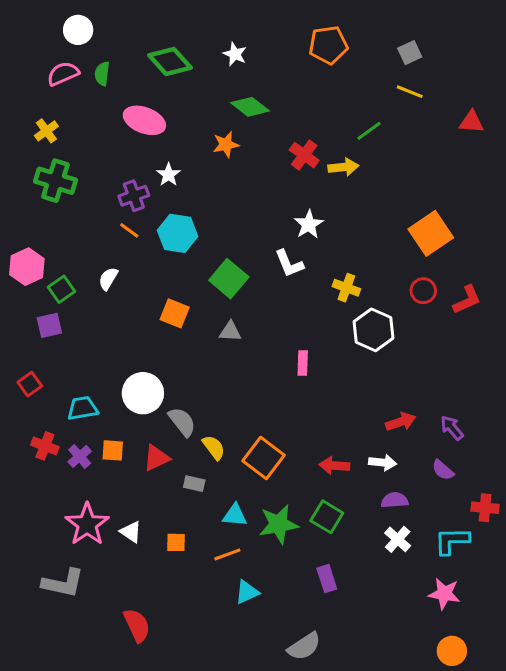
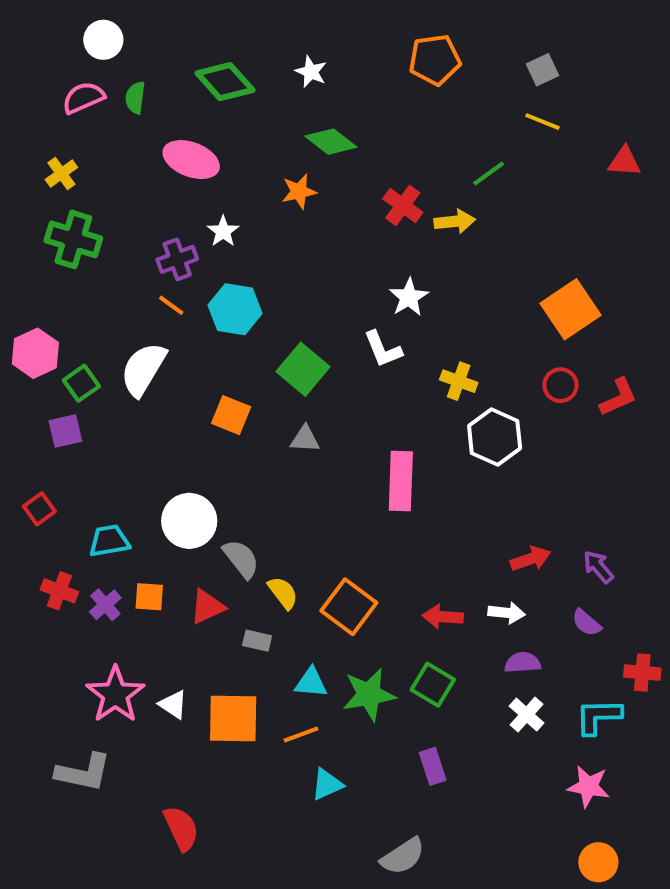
white semicircle: (108, 279) -> (143, 369), size x1.8
pink rectangle: (303, 363) -> (401, 481), size x1.8
orange square: (176, 542) -> (233, 719), size x2.0

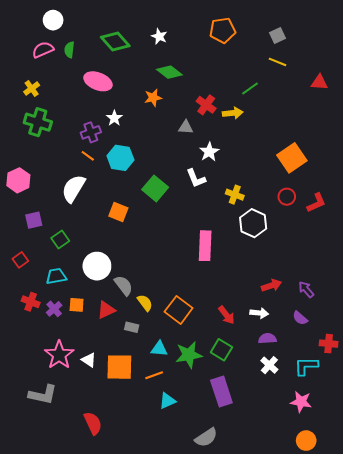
green square: (81, 383) -> (60, 240), moved
gray triangle: (305, 439) -> (186, 127), moved
red arrow: (443, 617) -> (227, 315), turned -132
purple rectangle: (433, 766) -> (221, 392), size x1.6

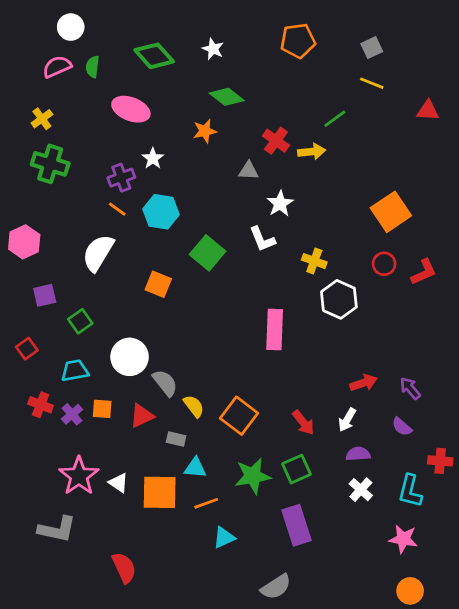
white arrow: (259, 313) -> (347, 420), turned 114
cyan triangle: (159, 349) -> (195, 468), moved
green square: (221, 350) -> (296, 469), turned 35
cyan L-shape: (306, 366) -> (410, 491), turned -75

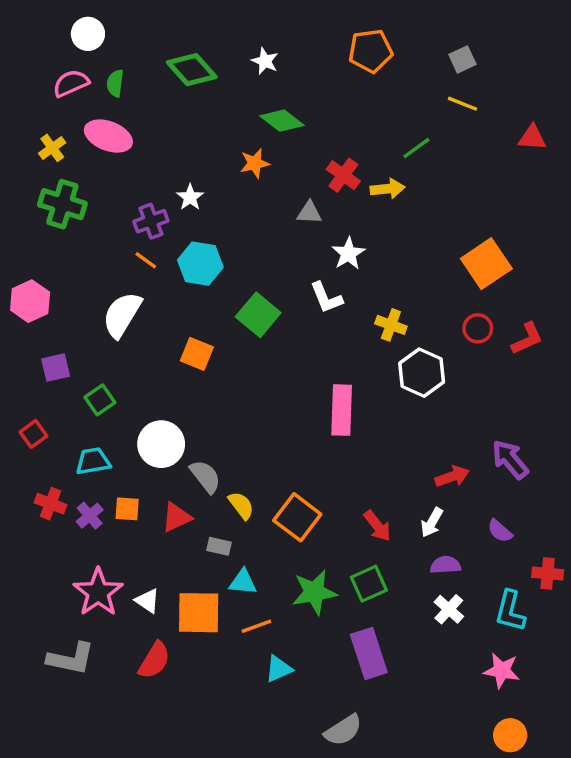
pink ellipse: (131, 109) -> (108, 136), moved
purple arrow: (410, 388) -> (510, 459), moved, size x1.4
red semicircle: (124, 568) -> (154, 660), moved, turned 56

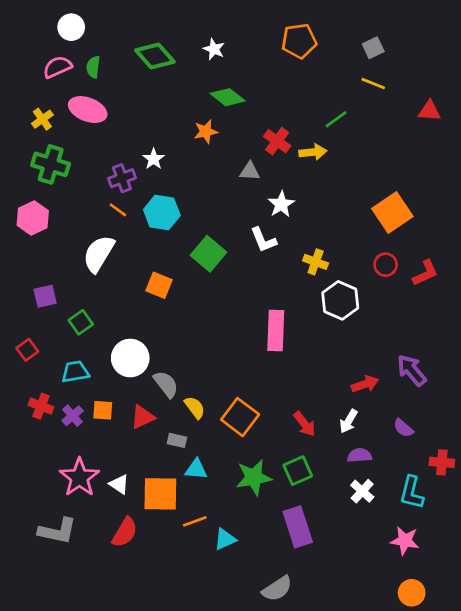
pink hexagon: (30, 301) -> (33, 218), moved
orange line: (256, 626) -> (195, 521), moved

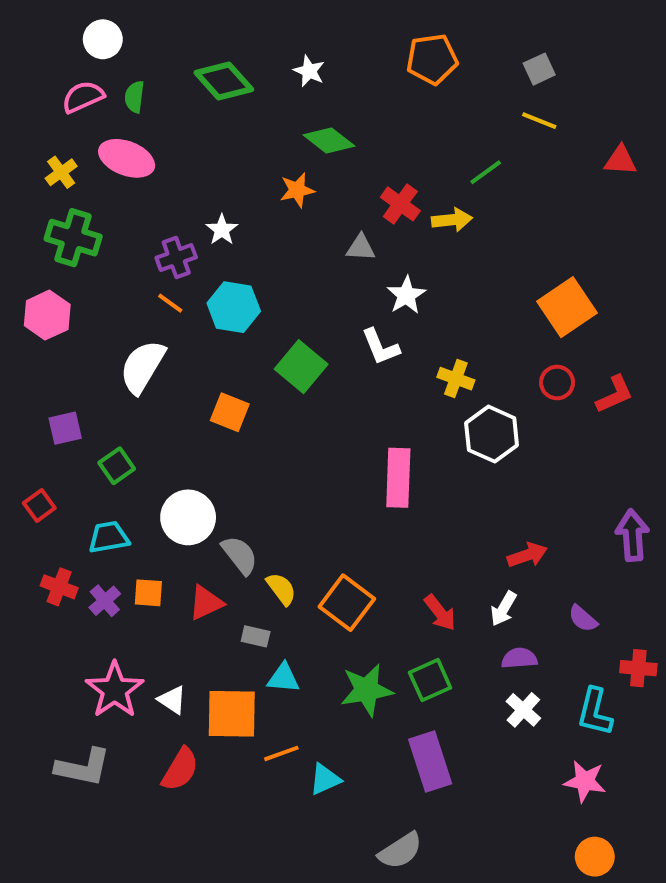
purple arrow: (412, 370) -> (632, 535), moved, turned 36

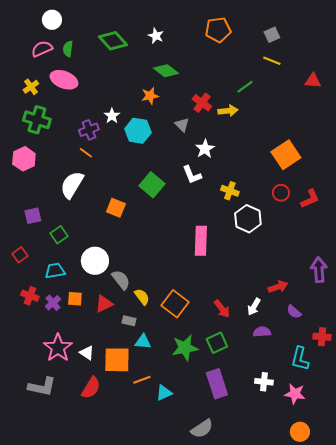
gray triangle: (361, 248) -> (182, 125), turned 42
cyan hexagon: (234, 307) -> (138, 131), moved
red arrow: (527, 555) -> (278, 287), moved
white cross: (523, 710) -> (264, 382), moved, turned -36

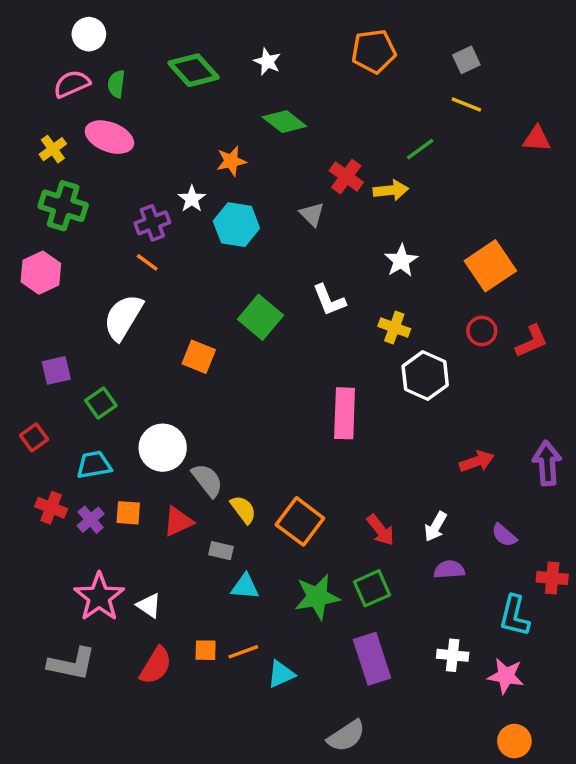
orange star: (150, 96) -> (231, 161), moved
white star: (205, 149) -> (401, 261), moved
red arrow: (278, 287) -> (477, 461), moved
orange square: (117, 360) -> (206, 650), moved, size x0.5

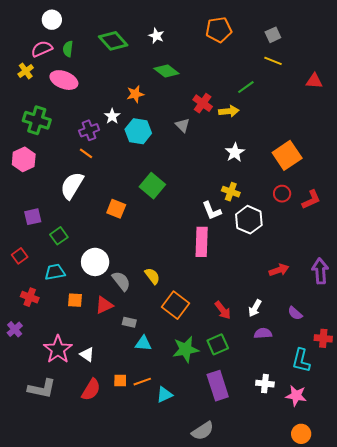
yellow cross: (53, 149) -> (26, 71), moved
white L-shape: (329, 300) -> (212, 211), moved
yellow semicircle: (243, 509) -> (152, 276), moved
purple cross: (91, 520) -> (15, 329), moved

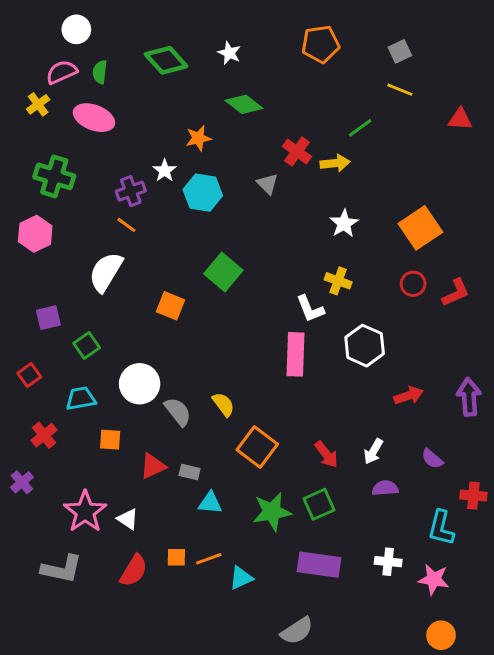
white hexagon: (249, 220) -> (365, 346), moved
red cross: (30, 297) -> (44, 435), turned 30
red triangle: (104, 305) -> (153, 466), moved
purple rectangle: (218, 386) -> (319, 565), turned -64

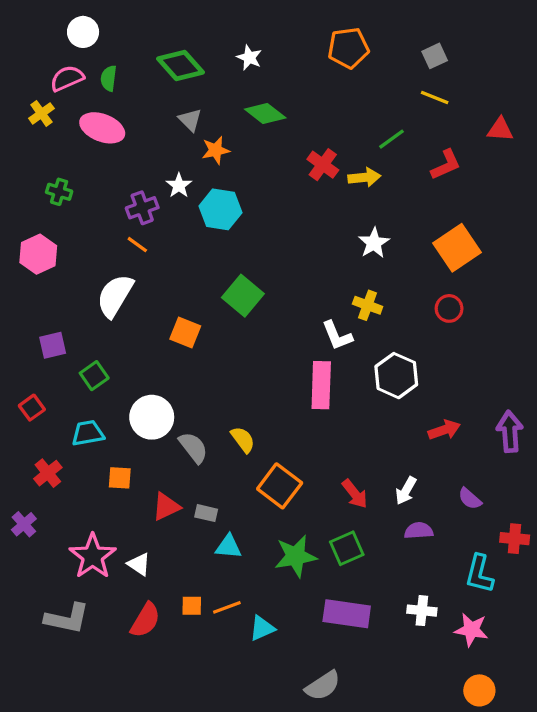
green cross: (54, 176) -> (59, 192), size x0.6
gray triangle: (268, 184) -> (190, 120), moved
red L-shape: (456, 293) -> (446, 165), moved

